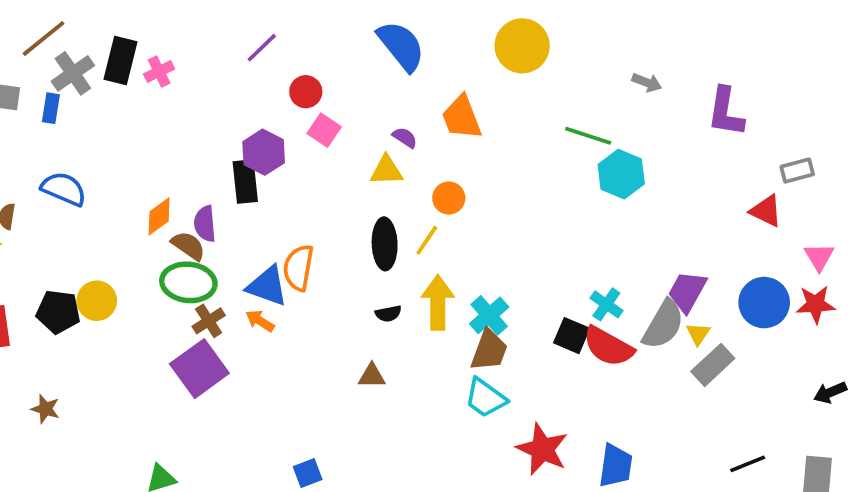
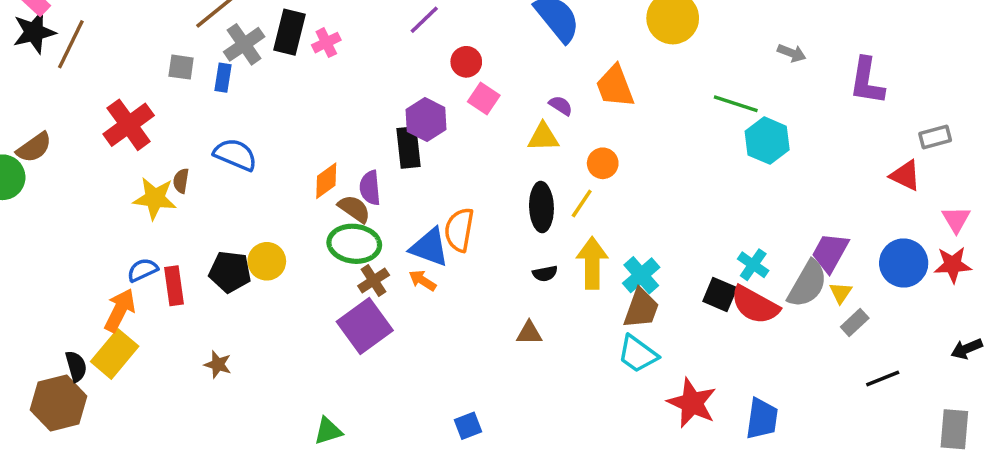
gray rectangle: (713, 365) -> (855, 322), size x0.7
black line: (748, 464) -> (883, 378), moved

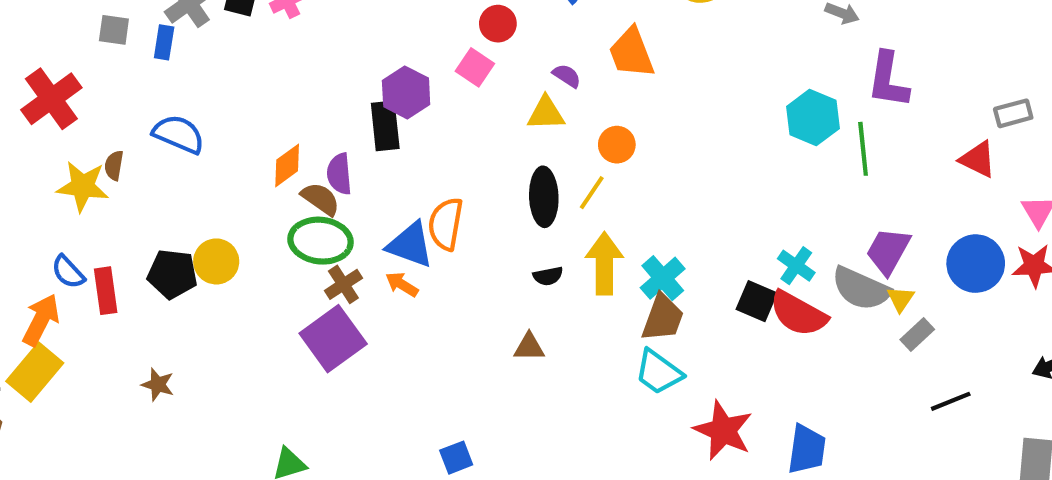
red circle: (466, 62) -> (498, 24), moved
purple L-shape: (867, 81) -> (888, 80), moved
green line: (736, 104) -> (863, 149), moved, turned 66
blue semicircle: (143, 270) -> (68, 272), turned -108
gray semicircle: (807, 284) -> (861, 289), turned 84

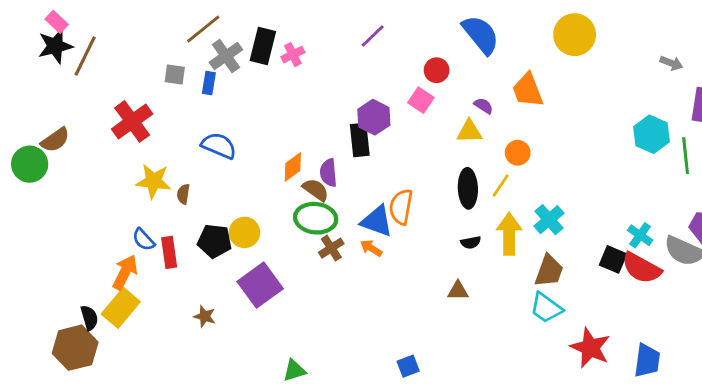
brown semicircle: (114, 165) -> (183, 194), moved
cyan cross: (663, 278) -> (549, 220), moved
purple square: (333, 339) -> (260, 285), moved

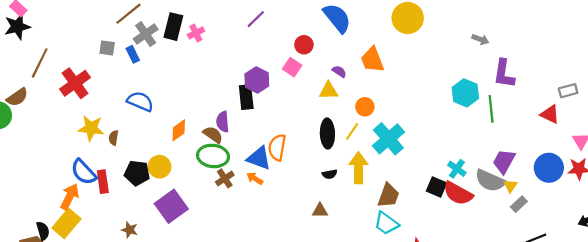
brown line: (85, 56) -> (40, 63), moved
blue rectangle: (209, 83) -> (133, 54), turned -35
orange diamond: (293, 167) -> (179, 130), moved
cyan cross: (549, 220) -> (388, 139), moved, size x1.4
blue semicircle: (143, 240) -> (84, 172), size x1.5

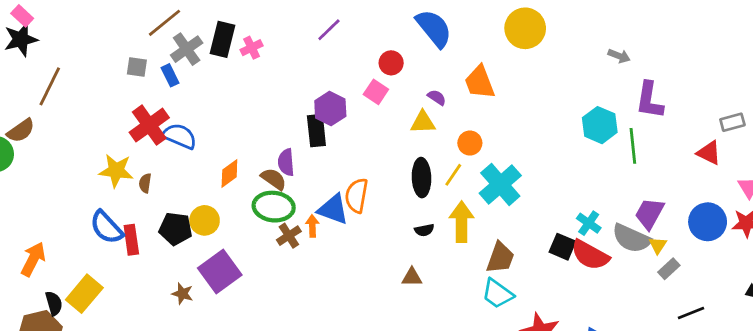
red cross: (75, 83) -> (149, 125), moved
orange arrow: (255, 178) -> (312, 226), moved, turned 56
orange arrow: (70, 197) -> (33, 259), moved
brown star: (130, 230) -> (182, 294), moved

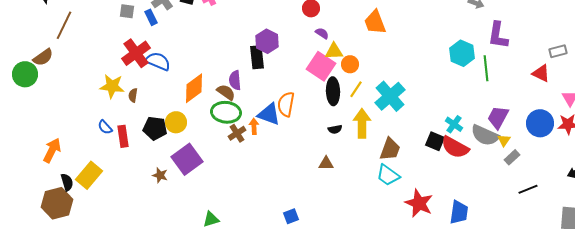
pink square: (376, 92) -> (321, 66), moved, size x1.6
purple semicircle: (437, 97) -> (322, 33), moved
orange circle: (470, 143) -> (350, 64), moved
orange diamond: (229, 173) -> (194, 88), size x1.4
blue semicircle: (106, 227) -> (105, 127), size x0.6

